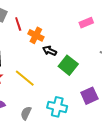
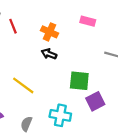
pink rectangle: (86, 23) -> (88, 21), turned 40
orange cross: (36, 35) -> (50, 32), moved
green square: (68, 65) -> (79, 81), moved, turned -30

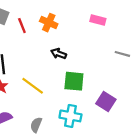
orange cross: (50, 32) -> (49, 23), moved
green square: (79, 81) -> (74, 81), moved
purple square: (95, 101) -> (106, 101), turned -30

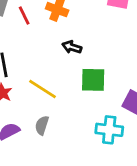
cyan cross: (70, 116) -> (109, 130), moved
gray semicircle: (36, 125) -> (42, 125), moved

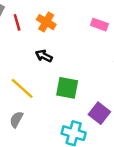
black arrow: (72, 47) -> (44, 56), moved

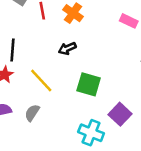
black arrow: (44, 56) -> (67, 48), turned -56

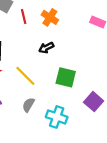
gray semicircle: (32, 113) -> (28, 105), moved
cyan cross: (91, 133) -> (57, 117), moved

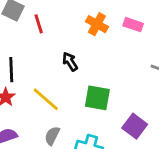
orange cross: (50, 17) -> (97, 24), moved
black arrow: (46, 48) -> (70, 62), turned 88

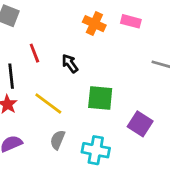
red line: (39, 24) -> (34, 53), moved

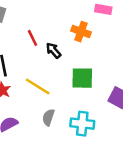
orange cross: (94, 24) -> (81, 32), moved
red line: (34, 53) -> (33, 38), moved

